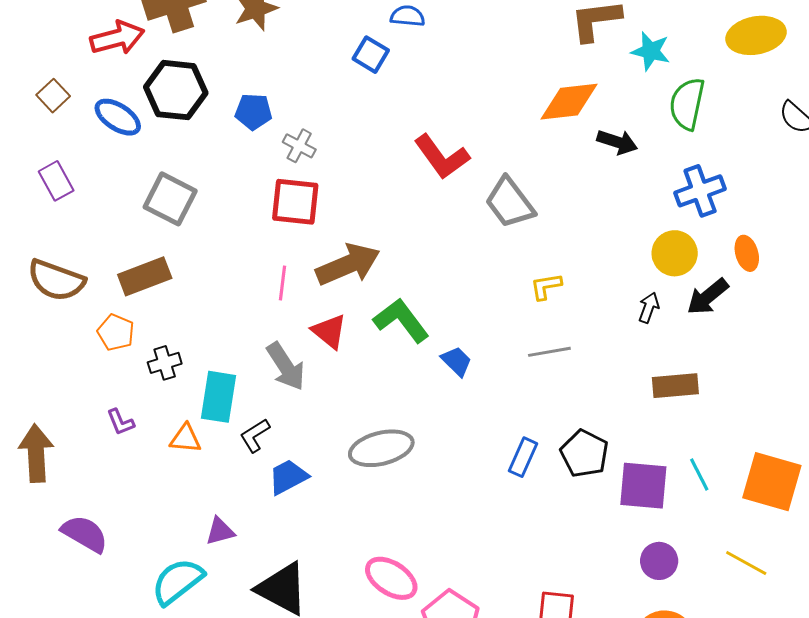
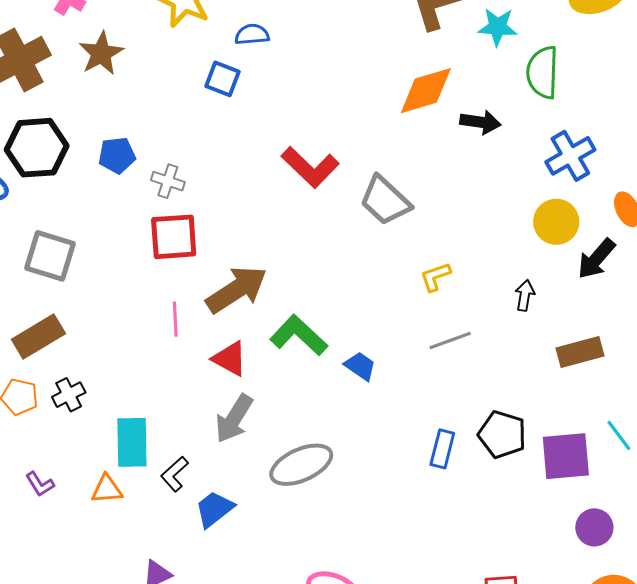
black arrow: (649, 308) -> (525, 295), moved
black cross: (165, 363) -> (69, 395), moved
gray arrow: (286, 366) -> (234, 419), moved, turned 75

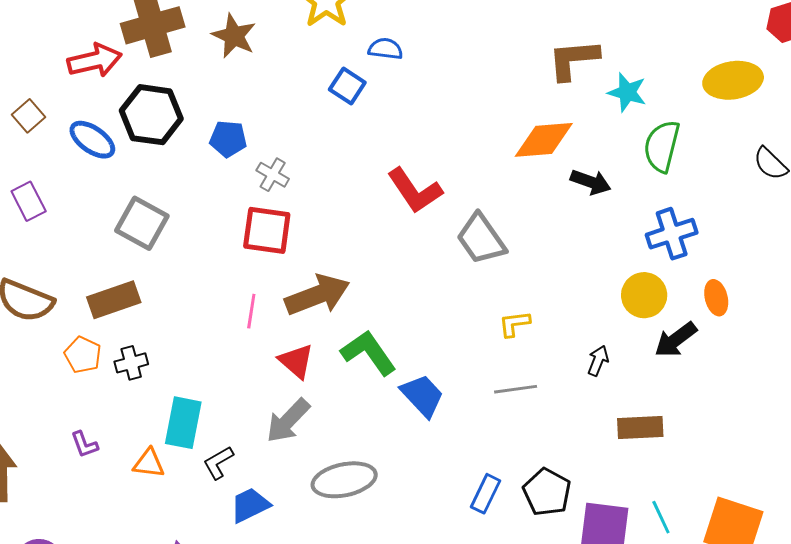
brown star: (101, 53) -> (234, 36), turned -30
blue trapezoid: (360, 366) -> (422, 396), size x1.4

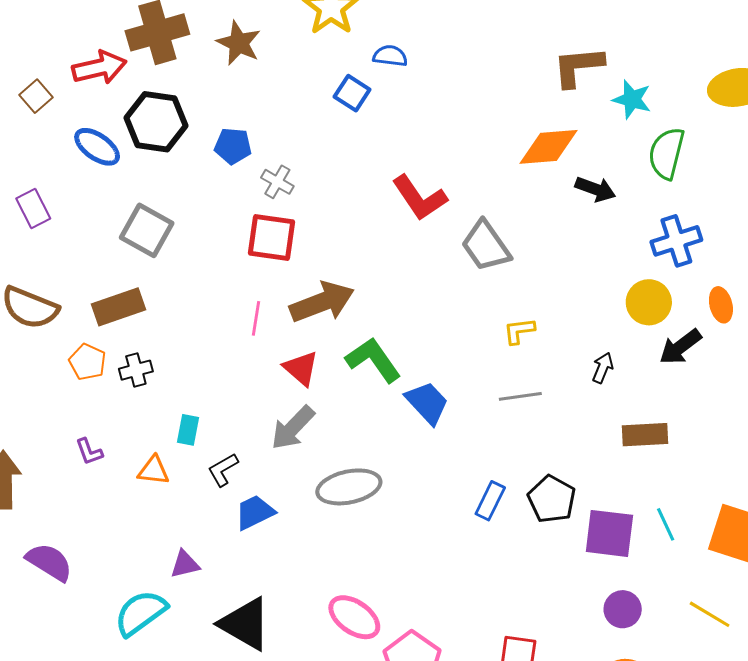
brown square: (28, 116) -> (36, 96), moved
cyan rectangle: (183, 423) -> (188, 430), size x0.6

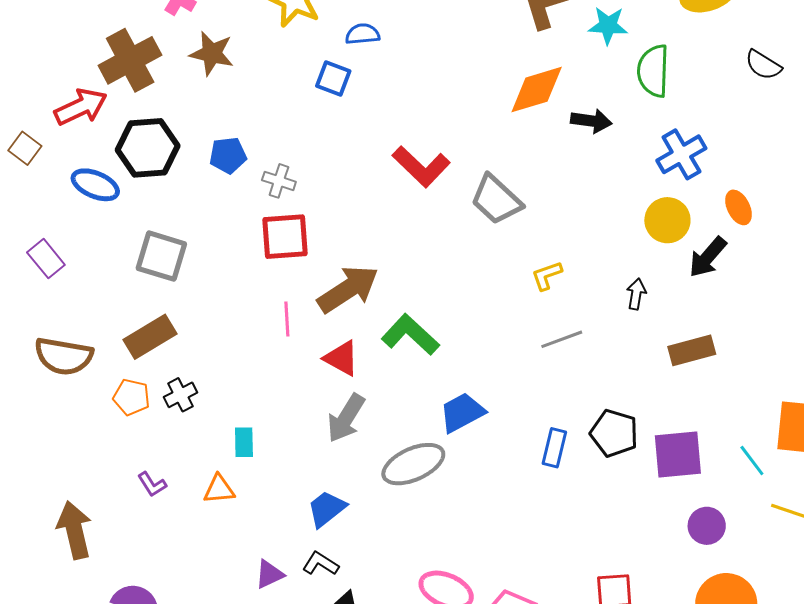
blue trapezoid: (427, 403) -> (462, 413), moved, turned -63
black L-shape: (223, 470) -> (321, 564), moved, turned 75
cyan line: (666, 524) -> (752, 460), moved

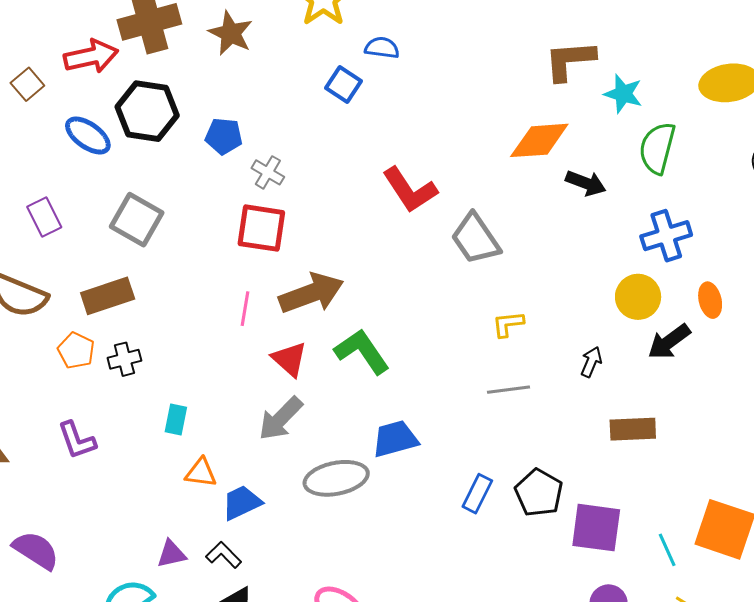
purple rectangle: (46, 259) -> (44, 217), moved
purple L-shape: (152, 484) -> (77, 440), size x1.4
orange triangle: (219, 489) -> (201, 473), moved

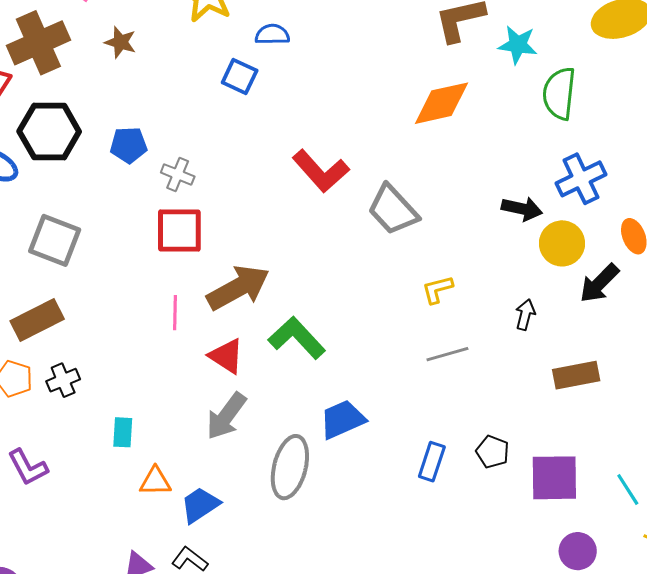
brown star: (231, 33) -> (120, 42), size x0.7
black arrow: (586, 183) -> (522, 209), moved
gray ellipse: (336, 478) -> (290, 467), turned -56
black pentagon: (539, 493) -> (493, 452), size x0.7

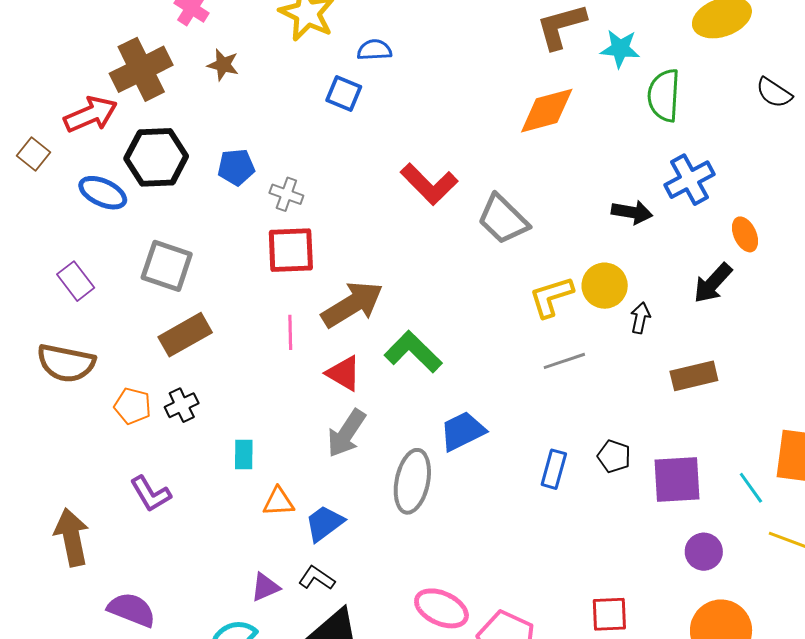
yellow circle: (562, 243) -> (605, 286), moved
yellow L-shape: (437, 289) -> (551, 297), size x1.4
brown rectangle: (37, 320) -> (185, 335), moved

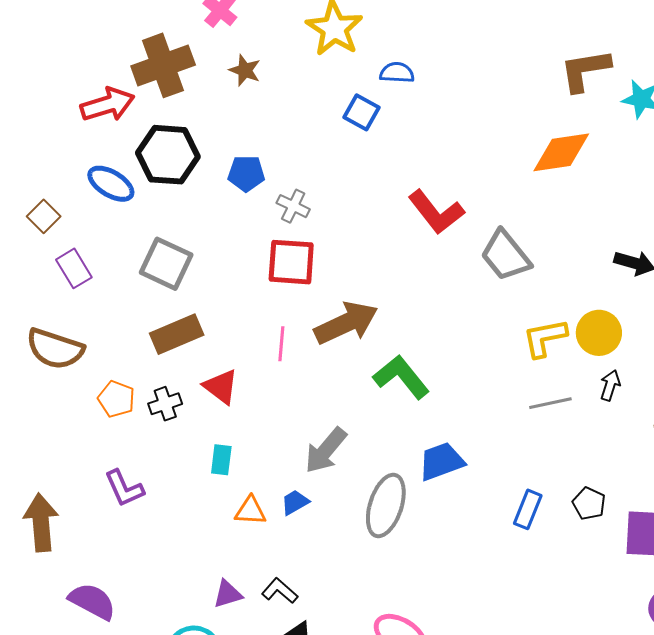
brown square: (33, 154) -> (44, 216), moved
black arrow: (640, 318) -> (610, 385), moved
red triangle: (344, 373) -> (221, 387), moved
blue trapezoid: (324, 523) -> (295, 502), moved, size x0.7

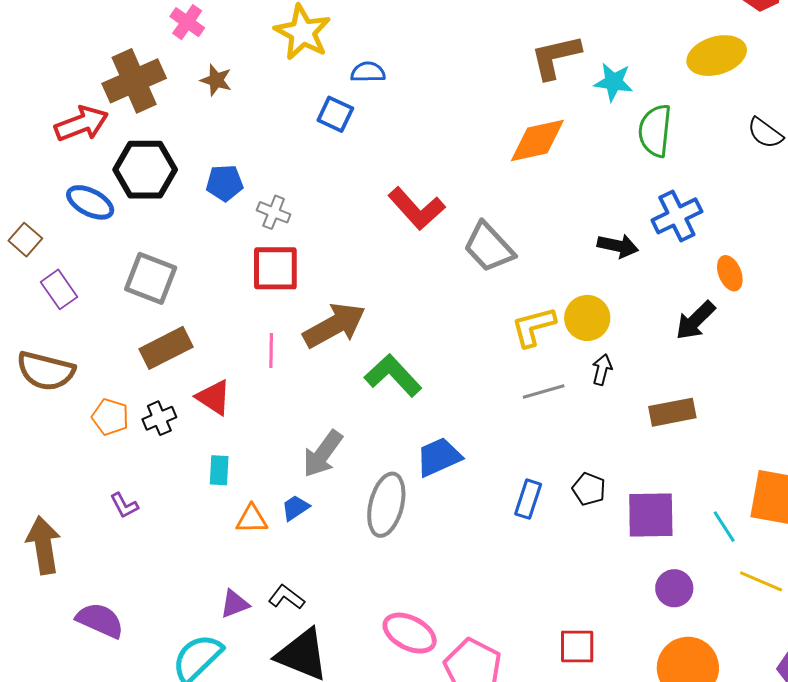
purple L-shape: (124, 488) -> (124, 505), size x0.7

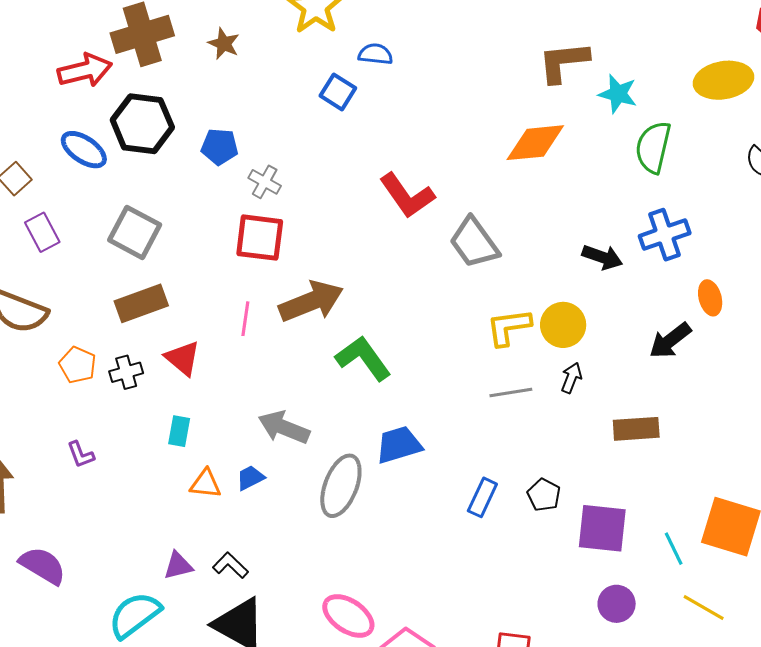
gray arrow: (323, 454) -> (284, 427), turned 69

